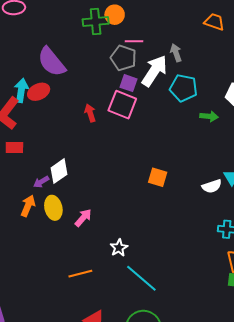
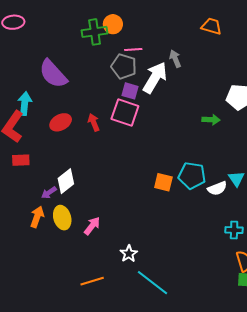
cyan pentagon: (183, 88) -> (192, 176), moved
red ellipse: (39, 92) -> (61, 122), moved

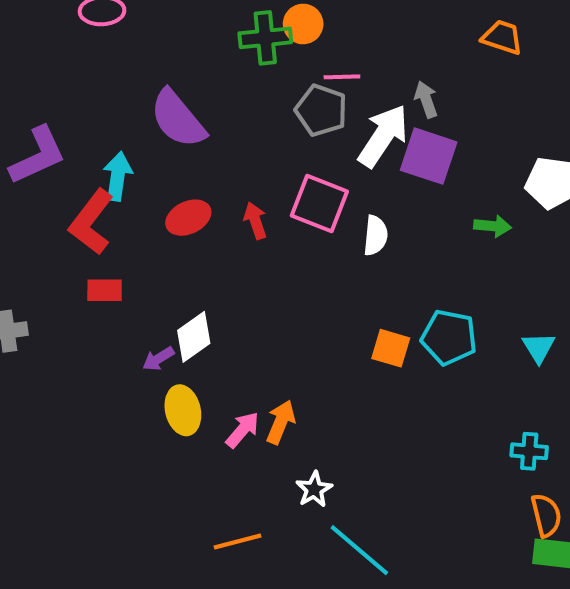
purple square: (130, 91) -> (429, 156), moved, size x1.6
white semicircle: (217, 188) -> (376, 235), moved, turned -66
orange arrow: (37, 217) -> (281, 422), moved

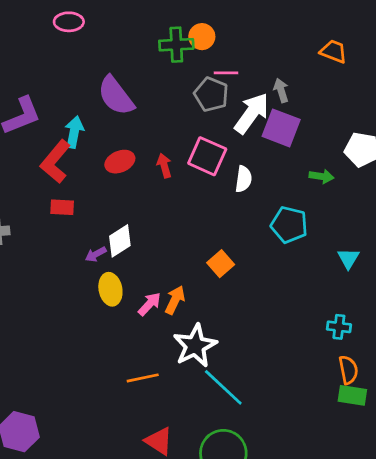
cyan pentagon: (449, 337) -> (289, 225), moved
orange square: (391, 348) -> (221, 264), moved, turned 30
white star: (314, 489) -> (195, 346), size x1.8

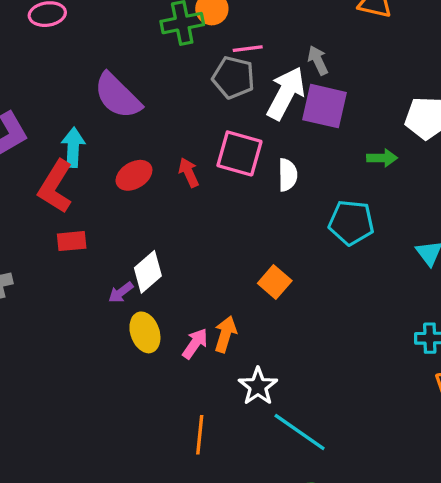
white star: (195, 346) -> (258, 386), size x0.7
orange line: (143, 378) -> (200, 435), turned -64

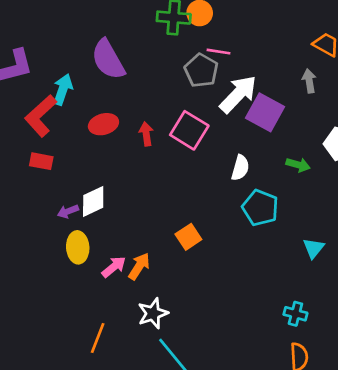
gray arrow: (318, 60) -> (309, 81), moved
white semicircle: (288, 175) -> (240, 168), moved

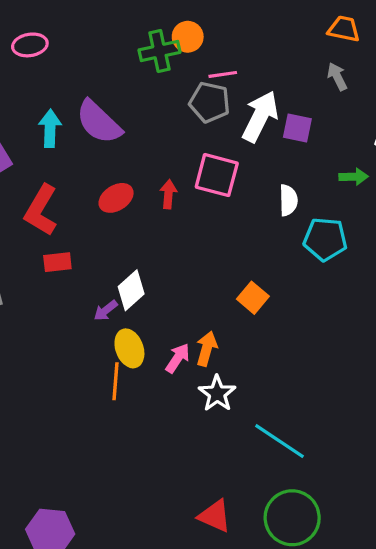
cyan arrow: (63, 89) -> (50, 128), moved
purple square: (265, 112) -> (297, 128), size x0.7
red arrow: (146, 134) -> (168, 194), turned 30
white star: (153, 313) -> (217, 393), moved
orange line: (98, 338) -> (116, 381), moved

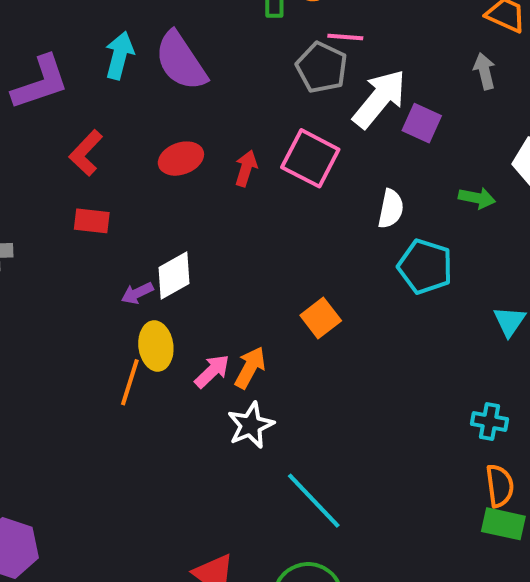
red L-shape: (41, 210) -> (86, 153), size x0.7

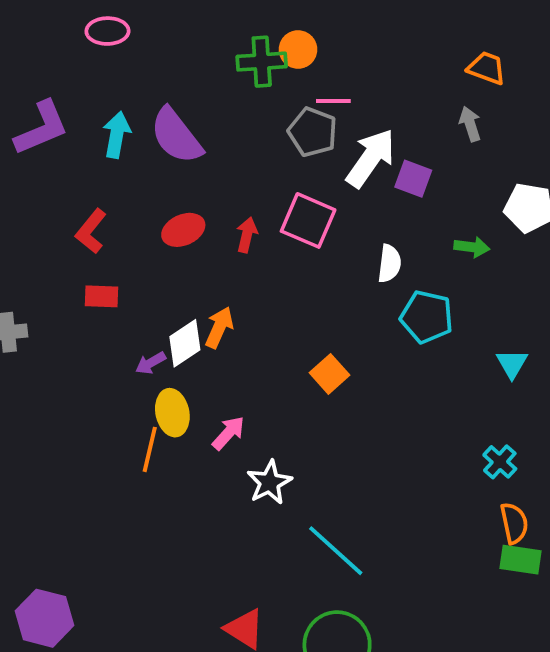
purple L-shape: (40, 83) -> (42, 128), moved
orange arrow: (250, 368) -> (219, 327), moved
cyan cross: (490, 422) -> (500, 462), turned 36

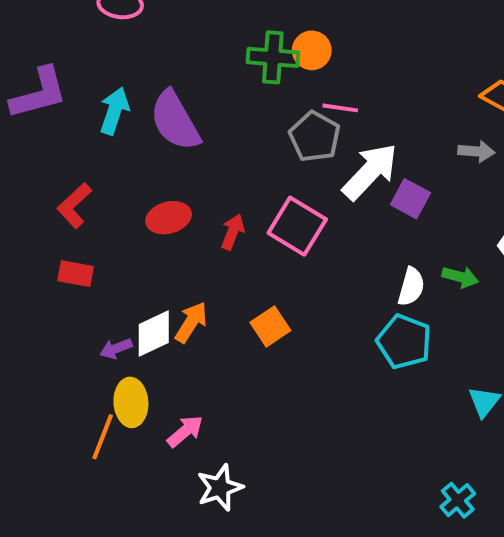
gray arrow: (470, 124) -> (476, 151), turned 104
white semicircle: (389, 264) -> (411, 287), moved
orange square: (329, 374) -> (270, 326), moved

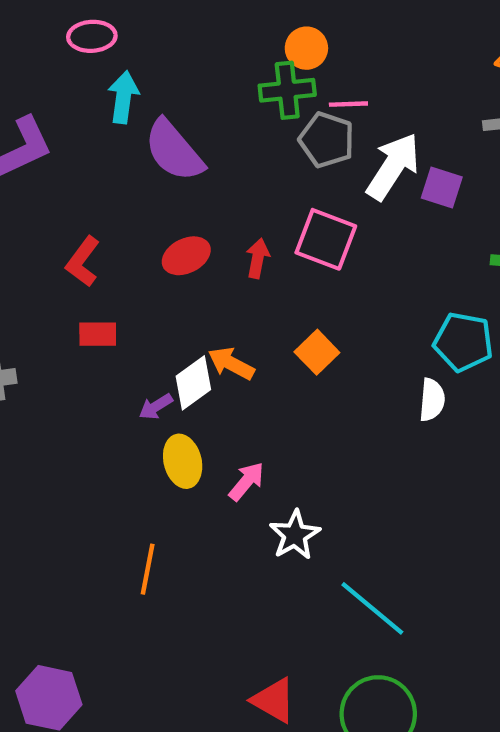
green cross: (273, 57) -> (287, 90), moved
cyan arrow: (114, 111) -> (123, 97), moved
white semicircle: (411, 287) -> (432, 400), moved
orange arrow: (191, 322) -> (231, 363), turned -84
orange line: (103, 437) -> (148, 569), moved

